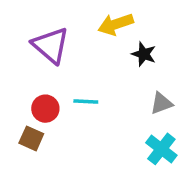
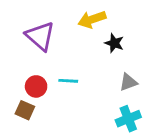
cyan cross: (161, 149) -> (128, 119), turned 30

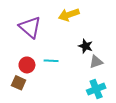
black star: (114, 43) -> (86, 46), moved

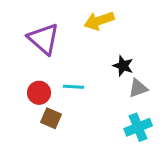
brown square: (19, 83) -> (51, 118), moved

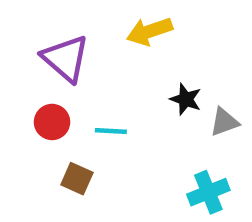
gray triangle: (138, 88) -> (224, 122), moved
red circle: (39, 93) -> (52, 122), moved

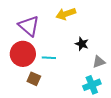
red circle: (52, 122) -> (23, 54), size x1.6
gray triangle: (224, 122) -> (99, 62), moved

